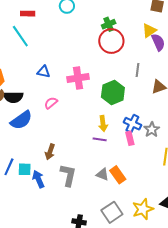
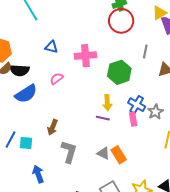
blue arrow: (38, 179) -> (38, 174), moved

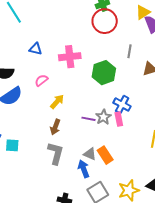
yellow arrow: (107, 103) -> (57, 102), moved, turned -133
gray star: (155, 112) -> (103, 117), moved
brown arrow: (53, 127) -> (55, 127), moved
blue arrow: (38, 174) -> (84, 169), moved

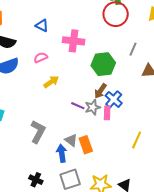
brown arrow: (55, 127) -> (100, 91), moved

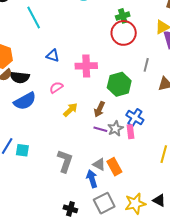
brown arrow: (100, 91) -> (99, 109), moved

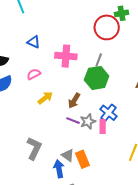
green cross: (123, 16) -> (122, 13), moved
gray line: (146, 65) -> (99, 60), moved

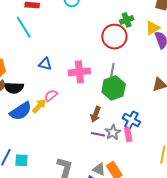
yellow arrow: (45, 98) -> (39, 106), moved

